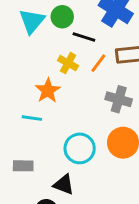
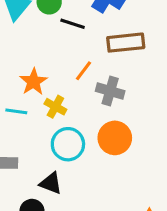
yellow cross: (68, 63) -> (55, 107), moved
orange line: (98, 63) -> (84, 71), moved

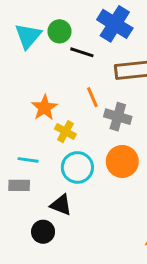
orange line: (84, 71) -> (92, 97), turned -60
cyan line: (16, 111) -> (28, 160), moved

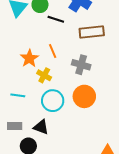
orange line: (92, 97) -> (53, 51), moved
gray rectangle: (19, 185) -> (15, 126), moved

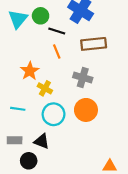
orange line: (53, 51) -> (57, 52), moved

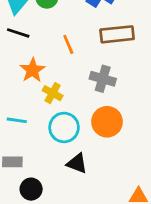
black line: (57, 31) -> (18, 33), moved
black triangle: (42, 141) -> (77, 163), moved

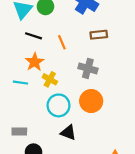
black line: (18, 33) -> (33, 36), moved
brown rectangle: (117, 34) -> (99, 35), size x0.7
cyan line: (17, 120) -> (20, 83), moved

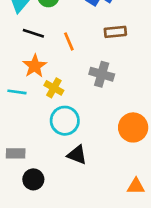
orange circle: (91, 101) -> (133, 127), moved

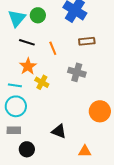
cyan circle: (65, 121) -> (16, 106), moved
orange triangle: (136, 186) -> (85, 151), moved

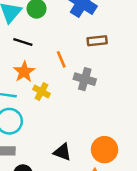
orange line: (53, 48) -> (61, 59), moved
orange circle: (100, 111) -> (105, 150), moved

